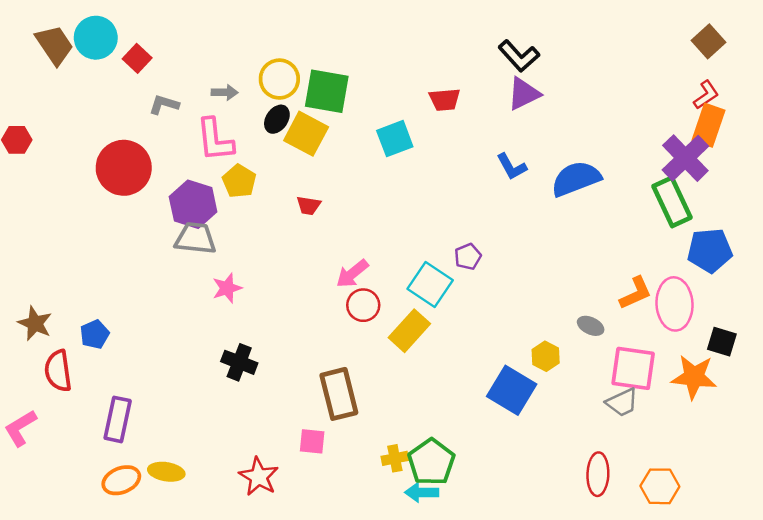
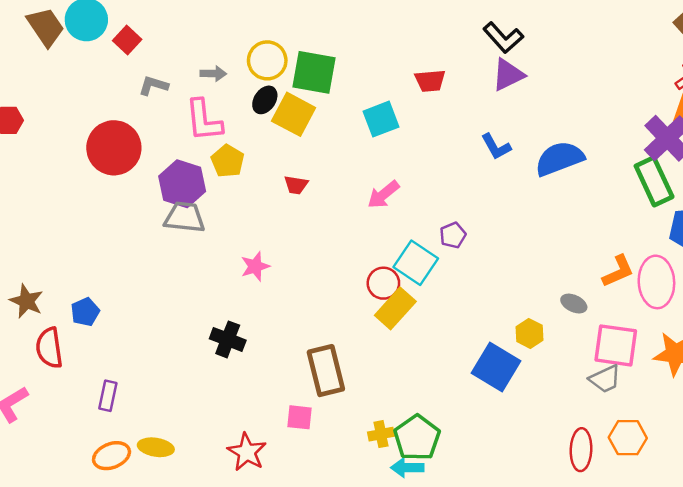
pink arrow: (352, 274) -> (383, 195), moved
pink star: (227, 288) -> (255, 266), moved
red circle: (363, 305) -> (383, 283), moved
purple rectangle: (118, 419) -> (108, 396), size x0.7
orange hexagon: (660, 486) -> (628, 438), moved

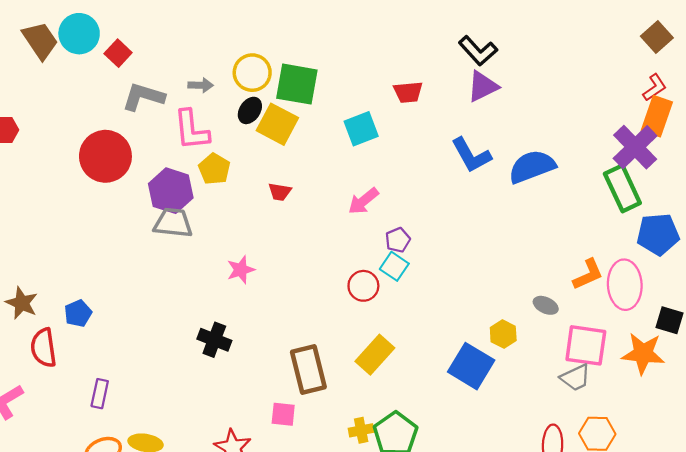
gray L-shape: (153, 86) -> (143, 97), size x1.5
blue L-shape: (496, 147) -> (471, 155), size x1.4
purple pentagon: (453, 235) -> (398, 240), moved
cyan square: (416, 263) -> (394, 266), size x0.7
yellow rectangle: (395, 308) -> (375, 355), moved

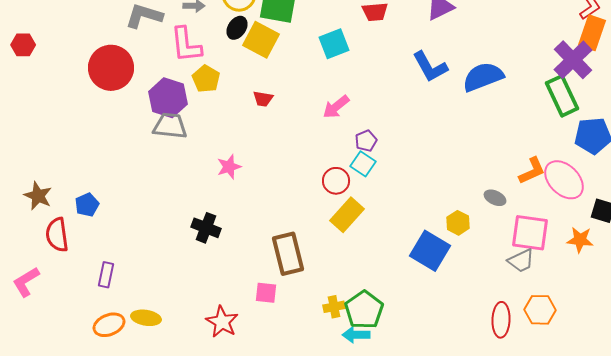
pink ellipse: (625, 285) -> (564, 180), turned -42
orange star: (643, 353) -> (580, 240), size x0.7
yellow rectangle: (375, 355) -> (347, 215), moved

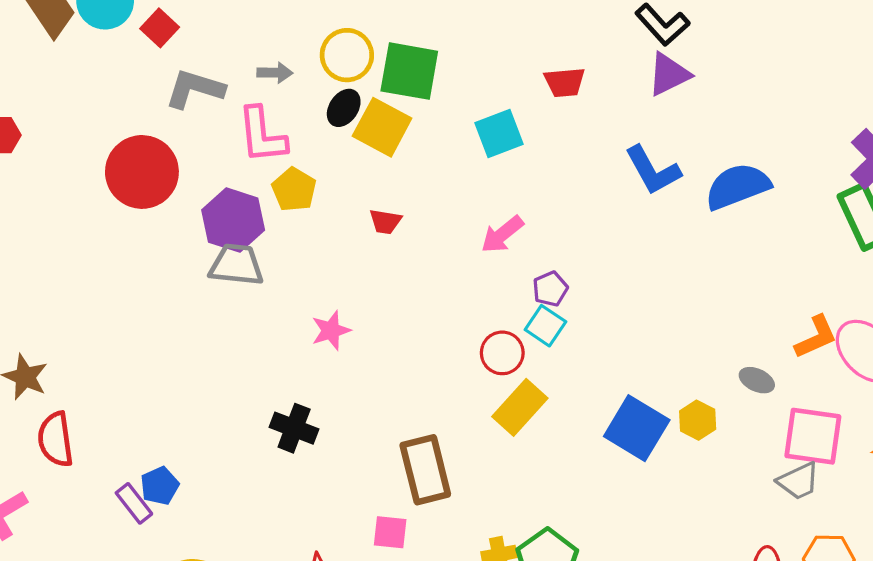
blue pentagon: (87, 205) -> (160, 486), moved
blue square: (430, 251) -> (637, 428), moved
purple rectangle: (106, 275) -> (134, 503), turned -50

